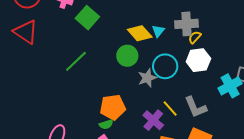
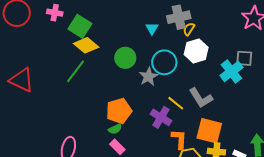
red triangle: (26, 32) -> (22, 80), moved
yellow diamond: (140, 33) -> (86, 45), moved

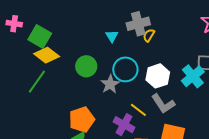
white hexagon: (196, 51) -> (158, 76), moved

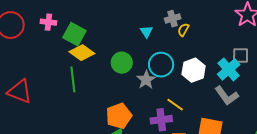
gray cross: (138, 24) -> (173, 19), size x0.7
green line: (37, 82) -> (73, 79), turned -40
gray L-shape: (163, 104) -> (227, 96), moved
purple cross: (124, 125) -> (161, 120), turned -35

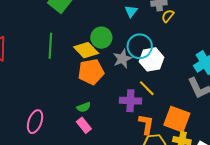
yellow diamond: (82, 53) -> (86, 50), moved
white hexagon: (194, 70) -> (152, 59), moved
orange pentagon: (119, 116) -> (91, 72), moved

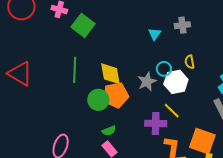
yellow semicircle: (168, 16) -> (190, 62), moved, turned -48
green circle: (101, 38) -> (98, 100), moved
cyan circle: (140, 46) -> (164, 69), size x0.6
yellow diamond: (86, 50) -> (110, 74), turned 35

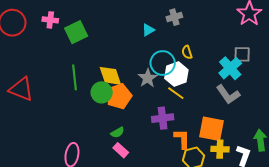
green square: (83, 25) -> (76, 32), turned 35
cyan triangle: (155, 34) -> (148, 30), turned 32
cyan circle: (164, 69) -> (163, 63), size x1.6
green circle: (98, 100) -> (102, 92), moved
yellow line: (172, 111) -> (176, 93), moved

